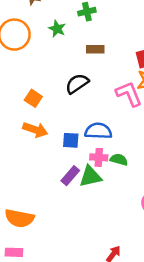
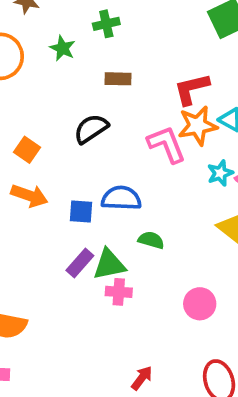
pink cross: (99, 157) -> (119, 292), moved

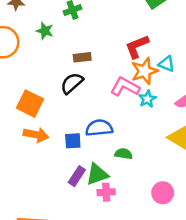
brown rectangle: (118, 79) -> (82, 57), moved
pink L-shape: (167, 144) -> (125, 87), turned -32
orange square: (27, 150) -> (30, 104), size x1.5
cyan star: (220, 173) -> (147, 99), moved

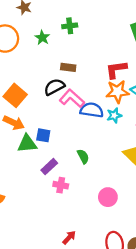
pink L-shape: (125, 87) -> (72, 98), moved
blue semicircle: (99, 128) -> (92, 110), moved
green semicircle: (123, 154) -> (83, 156), turned 40
green triangle: (97, 174) -> (27, 144), moved
purple rectangle: (77, 176) -> (49, 167), moved

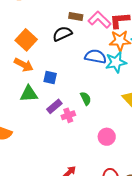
pink L-shape: (72, 98) -> (100, 20), moved
cyan star: (114, 115) -> (116, 62), size x1.5
green triangle: (27, 144) -> (29, 94), moved
pink cross: (61, 185) -> (68, 115), moved, turned -32

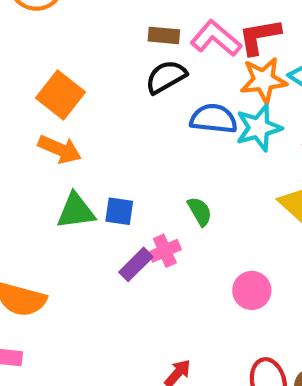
black semicircle: (62, 34) -> (166, 77), moved
blue square: (50, 78) -> (119, 211), moved
purple rectangle: (54, 106) -> (136, 264), moved

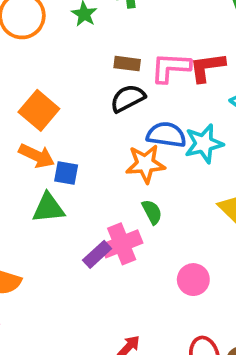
pink L-shape: (216, 38) -> (171, 68), turned -39
orange star: (264, 80) -> (145, 164), moved
blue square: (119, 211) -> (66, 173), moved
pink cross: (165, 251) -> (122, 244), size x1.5

